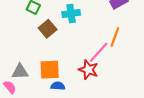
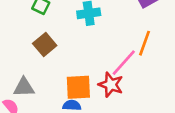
brown square: (48, 29) -> (45, 44), moved
orange square: (50, 70) -> (78, 87), moved

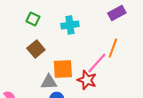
gray triangle: (24, 87) -> (49, 82), moved
orange square: (78, 87) -> (63, 69), moved

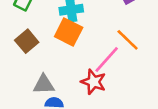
orange line: (113, 48) -> (128, 40), turned -66
orange square: (63, 69) -> (69, 32), moved, turned 30

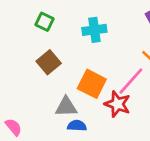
orange square: (69, 32) -> (92, 84), moved

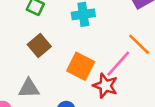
gray triangle: (66, 107) -> (29, 88), moved

